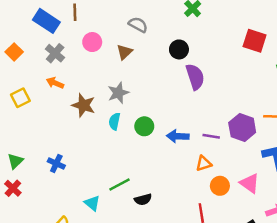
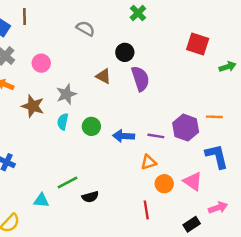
pink circle: (92, 42) -> (41, 63), moved
brown triangle: (124, 52) -> (103, 76), moved, turned -49
cyan triangle: (92, 203) -> (41, 200), turned -35

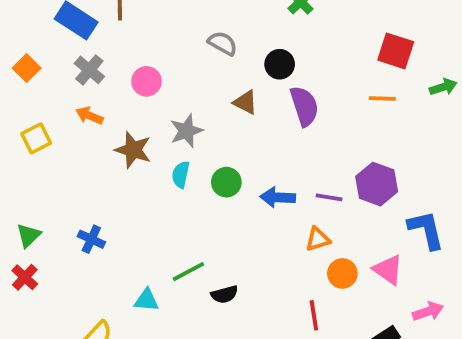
gray semicircle: (85, 28) -> (223, 43), moved
orange line: (214, 117) -> (382, 98), moved

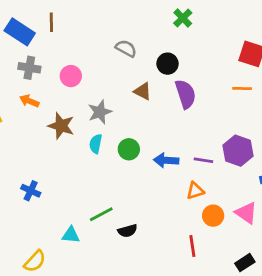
gray cross: (89, 70) -> (29, 68), turned -30

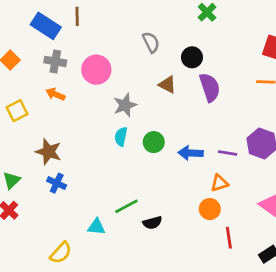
gray semicircle: (126, 48) -> (151, 42), turned 35
pink circle: (71, 76) -> (96, 70), size x1.4
brown star: (61, 126) -> (48, 152), moved
orange circle: (213, 216) -> (210, 209), moved
red line: (192, 246) -> (229, 238), moved

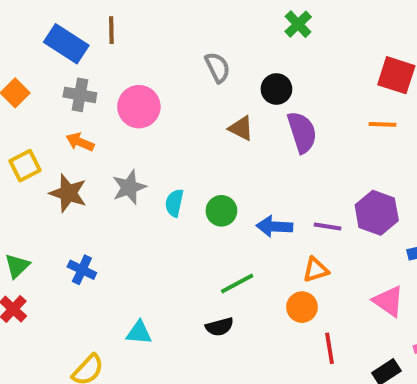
gray star: (125, 105) -> (129, 187), moved
brown star: (48, 152) -> (68, 193), moved
green line: (126, 206) -> (237, 283), moved

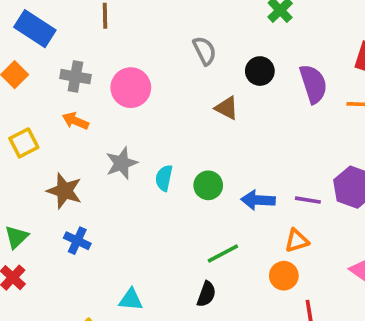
blue rectangle: (66, 44) -> (35, 29), moved
purple semicircle: (302, 132) -> (313, 84), moved
brown star: (68, 193) -> (64, 191), moved
black semicircle: (219, 327) -> (206, 294), turned -55

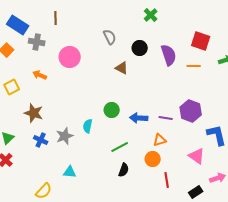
gray cross: (75, 77) -> (37, 42), moved
gray star: (122, 163) -> (65, 136), moved
cyan semicircle: (164, 178) -> (88, 126), moved
black semicircle: (206, 294) -> (124, 170), moved

